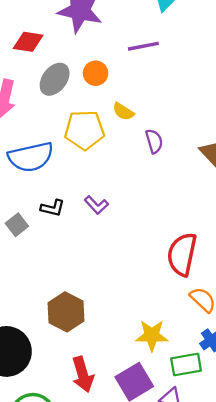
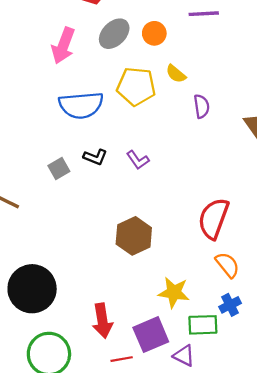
brown hexagon: (66, 312) -> (134, 236), moved

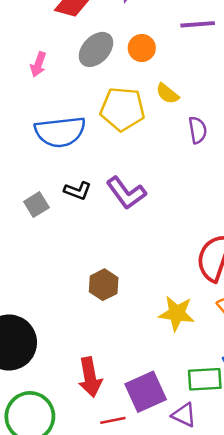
pink arrow: (63, 46) -> (38, 64), size x0.6
purple L-shape: (138, 160) -> (126, 193), size x1.5
brown hexagon: (134, 236) -> (104, 285), moved, size x0.7
yellow star: (174, 292) -> (177, 313), moved

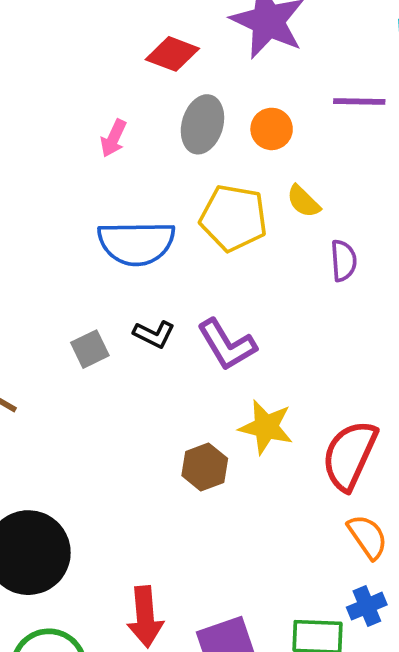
gray ellipse: (96, 49) -> (202, 124), turned -33
brown hexagon: (104, 285) -> (205, 467), moved
yellow star: (177, 313) -> (266, 427), moved

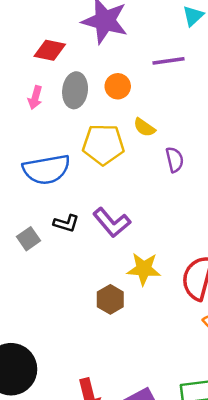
pink arrow: (113, 138) -> (35, 98), moved

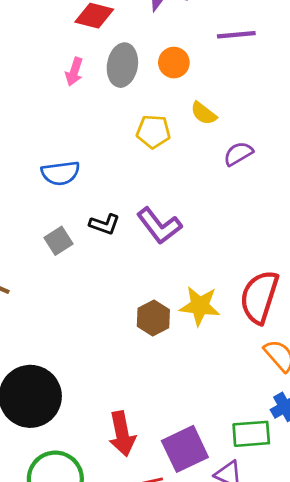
yellow pentagon: (103, 144) -> (153, 132), size x0.7
purple semicircle: (175, 160) -> (238, 154), turned -110
blue semicircle: (46, 169) -> (60, 173), moved, size x0.7
yellow star: (144, 269) -> (200, 306), moved

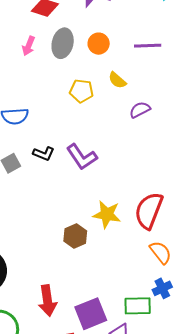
purple line: (236, 35) -> (148, 46), moved
brown hexagon: (153, 318) -> (75, 236), moved

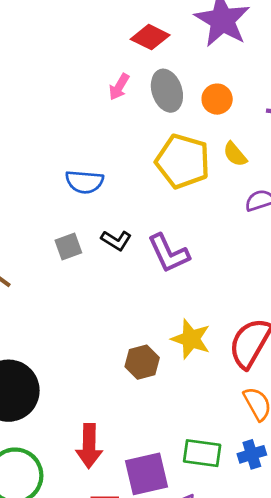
gray ellipse: (63, 43) -> (167, 91), turned -40
yellow pentagon: (81, 91) -> (183, 161), size x1.6
green rectangle: (138, 306) -> (202, 453), moved

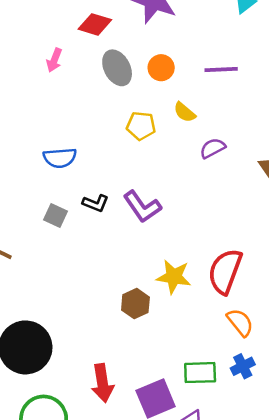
pink arrow: (119, 87) -> (54, 60), moved
yellow pentagon: (183, 161) -> (141, 126), size x0.6
gray square: (68, 247) -> (56, 215), turned -35

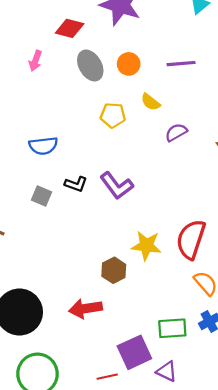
red arrow: (102, 383) -> (85, 309), moved, turned 92

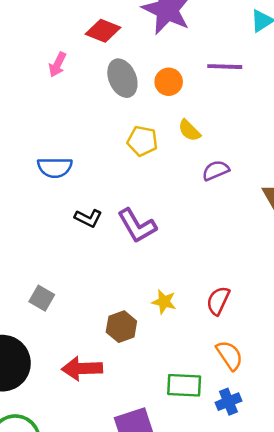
purple line: (181, 64) -> (225, 67), moved
gray square: (41, 196) -> (42, 298), moved
red semicircle: (191, 239) -> (218, 301), size x0.6
yellow star: (146, 246) -> (164, 302), size x0.7
green rectangle: (172, 328) -> (184, 385), moved

